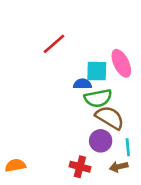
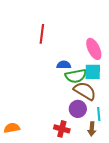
red line: (54, 44) -> (42, 34), turned -42
cyan square: (97, 71) -> (93, 72), moved
brown arrow: (119, 167) -> (92, 129), turned -72

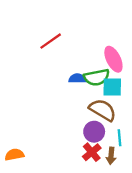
red line: (42, 34) -> (51, 41), turned 48
green semicircle: (76, 76) -> (97, 77), moved
red cross: (62, 129) -> (92, 152), moved, turned 35

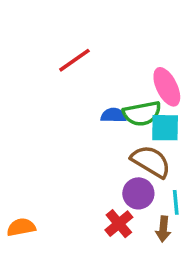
red cross: (92, 152) -> (119, 224), moved

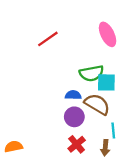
pink ellipse: (167, 87) -> (108, 34), moved
blue semicircle: (114, 115) -> (73, 95), moved
purple circle: (138, 193) -> (74, 117), moved

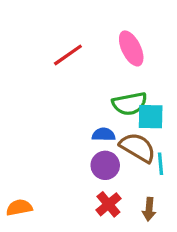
pink ellipse: (108, 34) -> (131, 48), moved
cyan line: (113, 131) -> (160, 164), moved

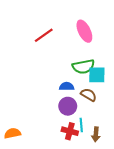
brown semicircle: (138, 147) -> (89, 95), size x0.7
cyan line: (160, 164) -> (81, 125), moved
red cross: (108, 204) -> (70, 131), turned -35

